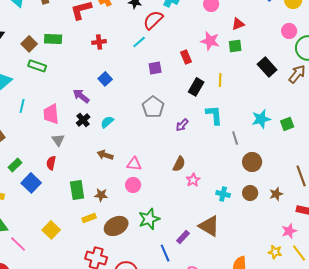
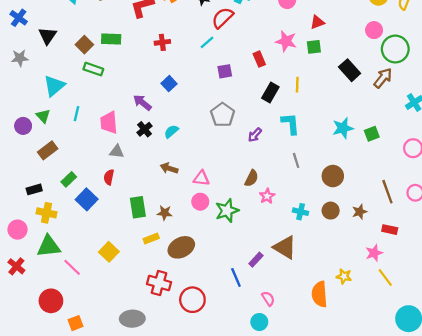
gray line: (235, 138) -> (296, 160), moved
gray triangle: (58, 140) -> (117, 152), turned -48
green star: (149, 219) -> (227, 211), moved
yellow star: (275, 252) -> (344, 276), moved

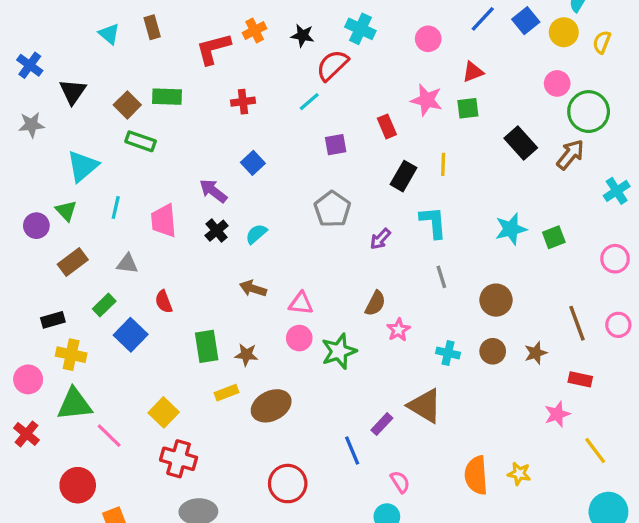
gray triangle: (117, 152) -> (127, 264), moved
red semicircle: (109, 177) -> (164, 302), turned -32
yellow star: (344, 276) -> (519, 474), moved
yellow line: (385, 277) -> (595, 450), moved
red cross: (159, 283) -> (179, 459), moved

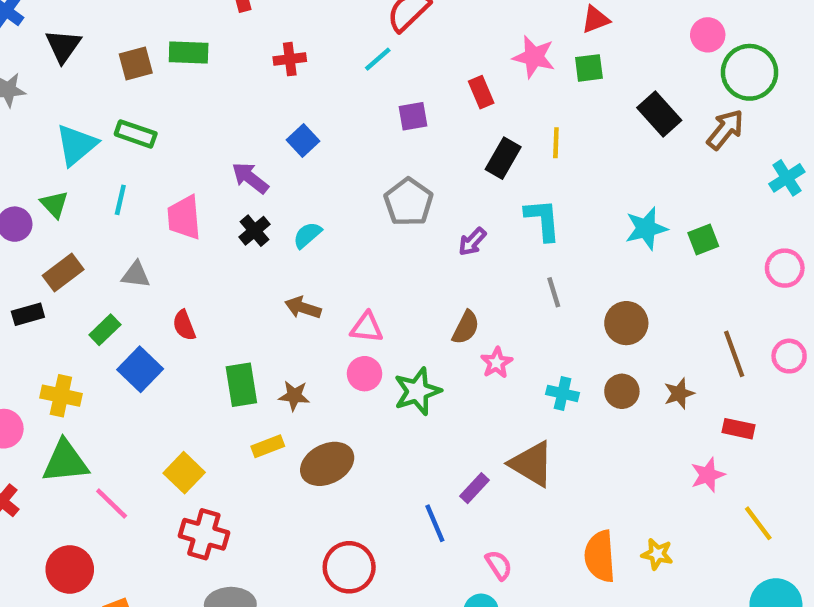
brown square: (127, 105) -> (136, 63), turned 30
green rectangle: (141, 141) -> (136, 134), moved
black rectangle: (53, 320) -> (28, 314), moved

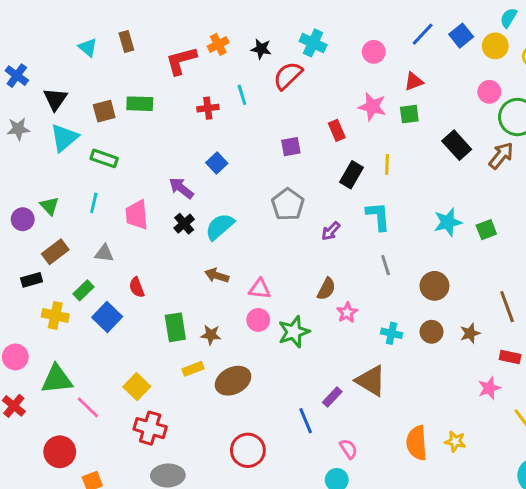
cyan line: (378, 59) -> (242, 95), moved, turned -66
cyan triangle: (76, 145) -> (64, 138), moved
cyan semicircle: (307, 235) -> (220, 227), size x1.5
yellow cross: (61, 396) -> (55, 315), moved

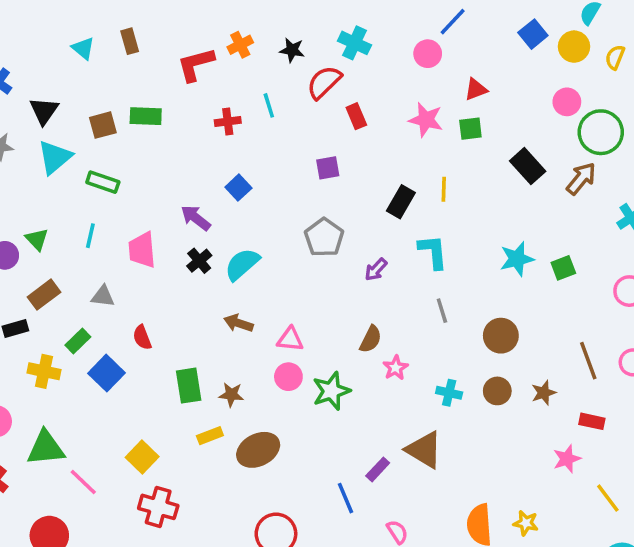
blue line: (423, 34) -> (453, 22), moved
red rectangle: (337, 130) -> (356, 116), moved

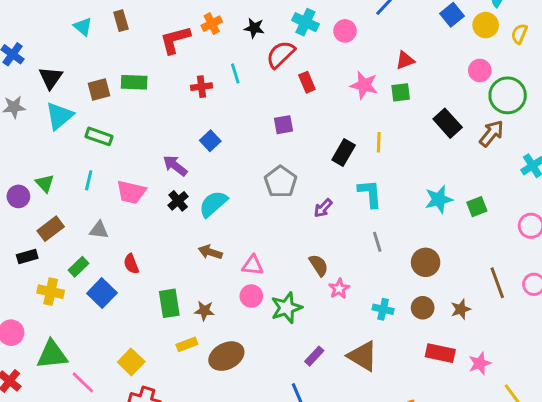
pink circle: (428, 54) -> (345, 31), moved
pink trapezoid: (142, 250) -> (131, 192), turned -72
brown semicircle: (371, 339) -> (319, 265), turned -60
red rectangle: (592, 421) -> (440, 353), moved, size x1.4
purple rectangle: (378, 469) -> (314, 356), moved

